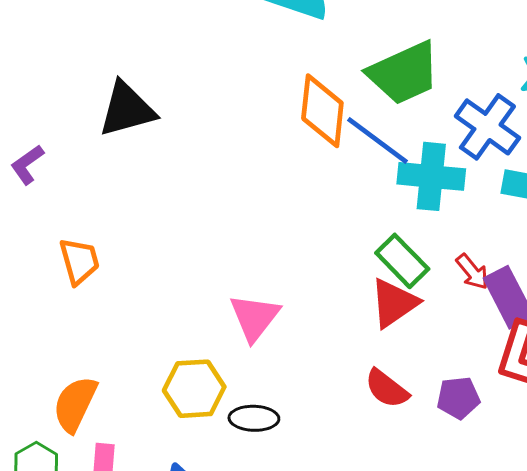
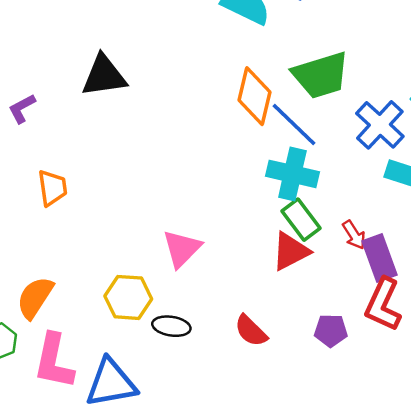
cyan cross: (431, 176) -> (292, 174), moved
red semicircle: (387, 389) -> (251, 331), moved

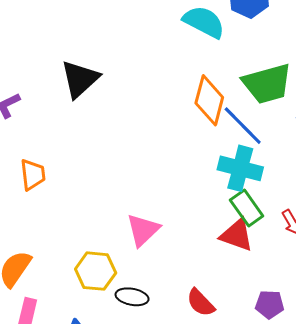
black triangle: (104, 76) -> (80, 79), turned -36
red triangle: (291, 251) -> (237, 235), turned 45

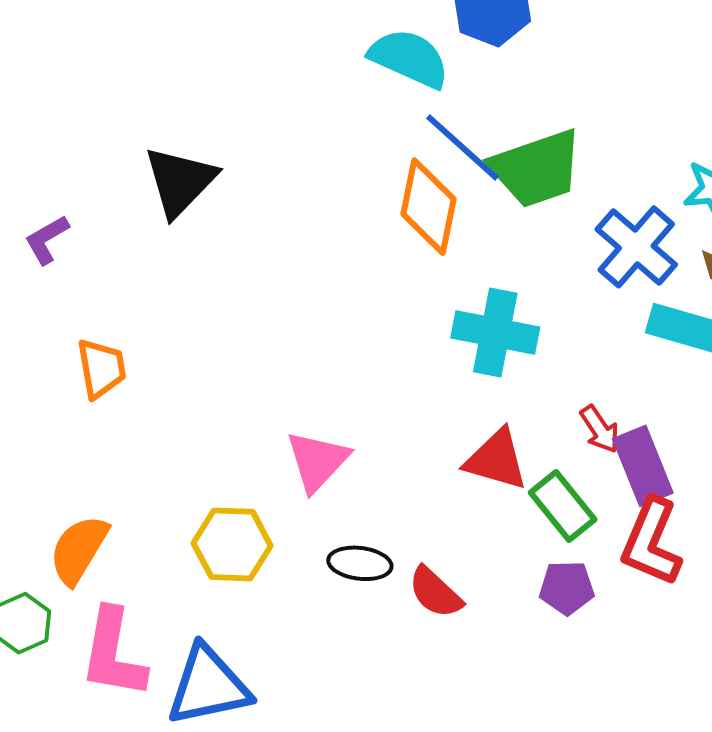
blue line: (243, 126) -> (462, 147), moved
green rectangle: (247, 208) -> (563, 506), moved
black ellipse: (132, 297) -> (360, 563), moved

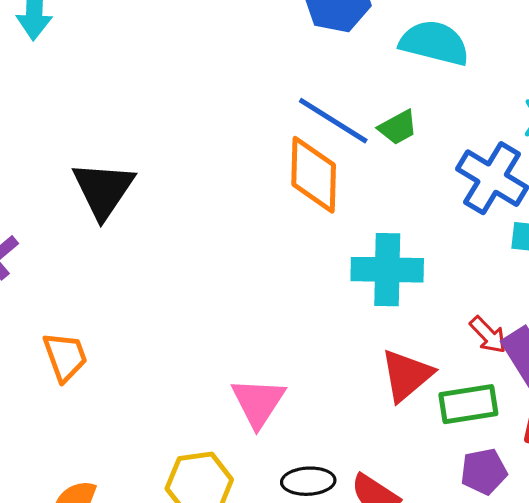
cyan semicircle: (409, 58) -> (434, 43), moved
green trapezoid: (536, 168) -> (398, 127), size x0.5
red triangle: (496, 460) -> (407, 375), turned -46
green rectangle: (563, 506) -> (468, 404), turned -50

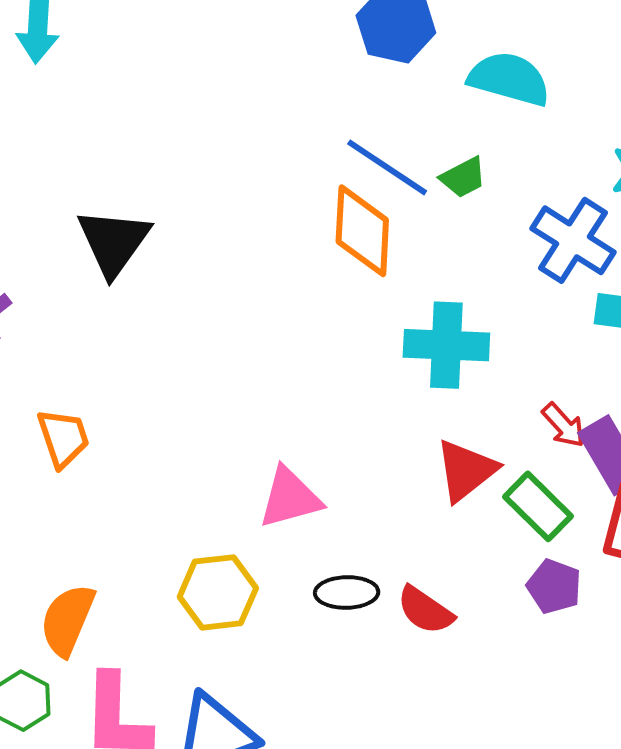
pink triangle: (258, 402) -> (290, 498), turned 40
green rectangle: (468, 404) -> (538, 506), turned 52
purple pentagon: (484, 471) -> (554, 586), turned 30

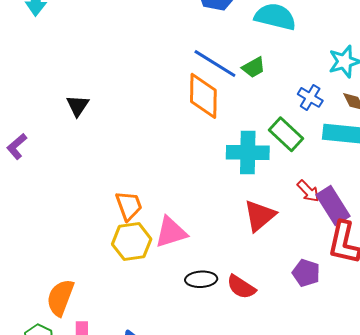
blue cross: (573, 240) -> (310, 97), size x0.6
black triangle: (114, 242) -> (78, 106), size x0.6
orange trapezoid: (63, 438) -> (129, 206), moved
green rectangle: (538, 506) -> (286, 134), moved
yellow hexagon: (218, 592) -> (132, 242), moved

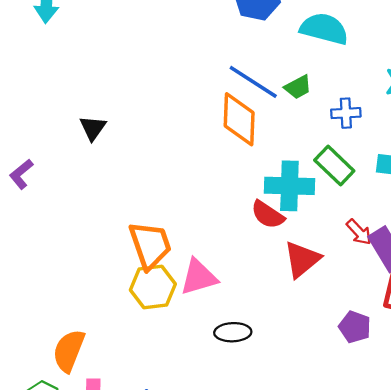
blue cross: (310, 97) -> (346, 113), moved, turned -35
orange trapezoid: (129, 206) -> (150, 245), size x1.4
red semicircle: (241, 287) -> (268, 215), moved

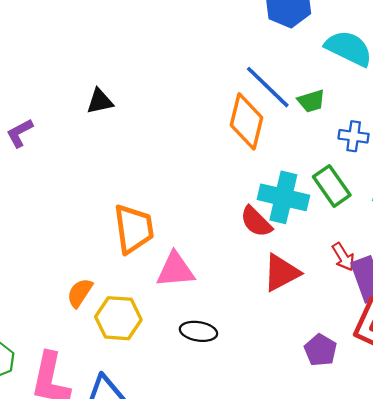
black triangle: (93, 128) -> (100, 101), turned 32
yellow hexagon: (153, 287) -> (118, 318), moved
orange semicircle: (69, 351) -> (80, 293), moved, size x0.7

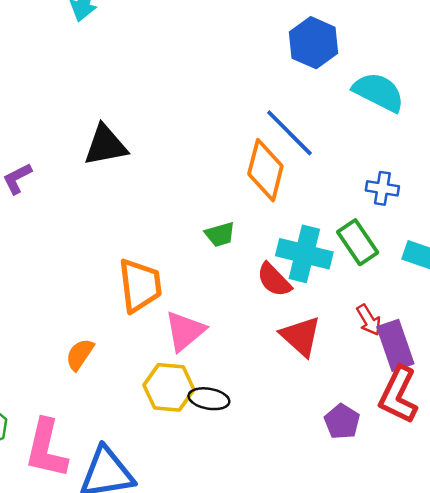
black triangle: (100, 101) -> (105, 145), size x1.5
green trapezoid: (311, 101) -> (220, 234), moved
pink triangle: (175, 270) -> (185, 331), turned -36
red triangle: (281, 273) -> (301, 336), turned -51
yellow hexagon: (118, 318) -> (169, 387), moved

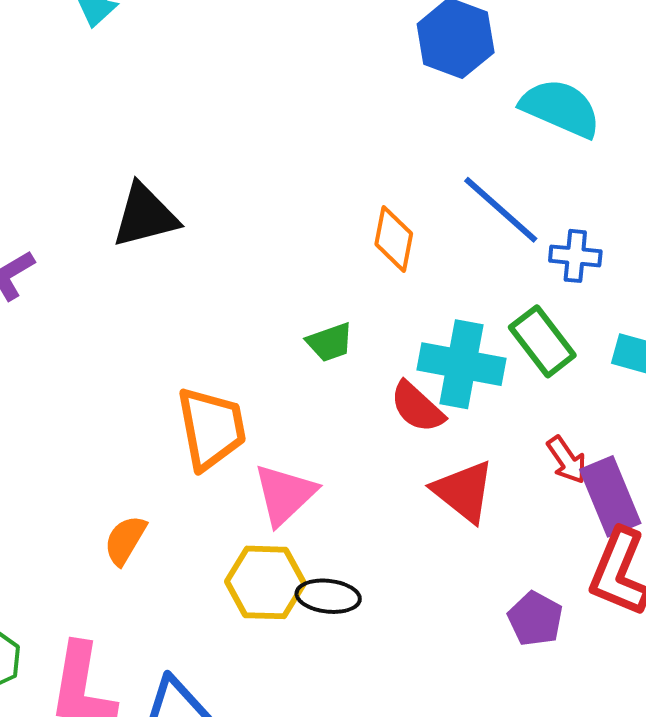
blue line: (289, 133) -> (501, 210), moved
orange diamond: (265, 170) -> (394, 239), size x0.7

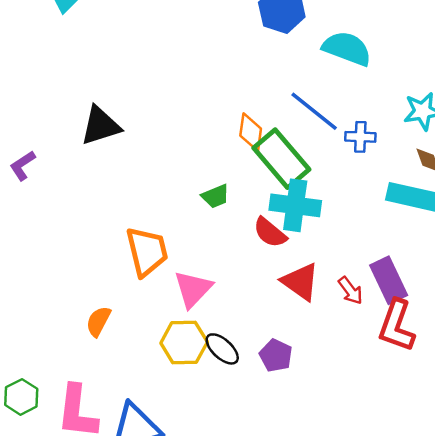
green rectangle: (542, 341) -> (281, 159), moved, size x1.4
red arrow: (567, 460) -> (350, 291), moved
black ellipse: (328, 596) -> (222, 349), turned 39
purple pentagon: (535, 619) -> (276, 355), moved

